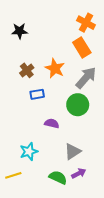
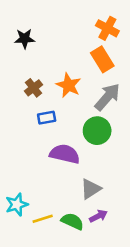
purple semicircle: (52, 123) -> (65, 154), size x1.6
cyan star: (29, 151) -> (17, 204), moved
yellow line: (13, 175) -> (43, 219), moved

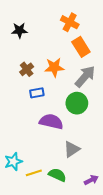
orange cross: (107, 28) -> (70, 22), moved
orange star: (69, 85) -> (54, 67), turned -30
purple arrow: (98, 216) -> (91, 180), moved

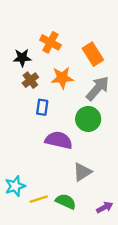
orange cross: (70, 22) -> (50, 42), moved
black star: (19, 30) -> (22, 58), moved
blue rectangle: (37, 93) -> (42, 107), turned -72

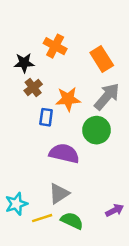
orange star: (62, 78) -> (68, 99), moved
gray triangle: (82, 172) -> (59, 193), moved
purple arrow: (105, 207) -> (115, 210), moved

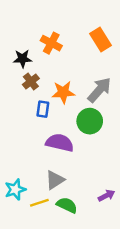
orange rectangle: (102, 59) -> (100, 39), moved

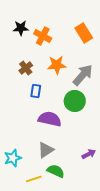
black star: (22, 59) -> (21, 28), moved
orange star: (63, 92) -> (57, 65), moved
purple arrow: (106, 196) -> (89, 154), moved
yellow line: (39, 203) -> (34, 179), moved

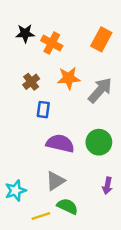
orange rectangle: (84, 33) -> (101, 39), turned 60
green circle: (75, 101) -> (99, 142), moved
purple arrow: (89, 154) -> (107, 186), turned 128

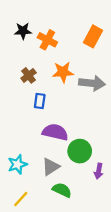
gray arrow: (100, 90) -> (92, 83), turned 55
green circle: (99, 142) -> (80, 151), moved
cyan star: (15, 191) -> (17, 164), moved
yellow line: (41, 216) -> (21, 199), moved, turned -30

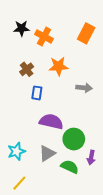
gray arrow: (92, 83) -> (84, 88), moved, size x0.7
green semicircle: (62, 190) -> (70, 167), moved

